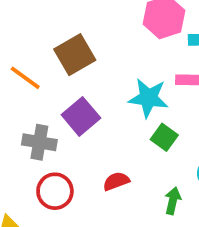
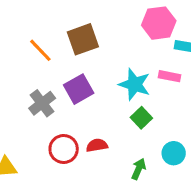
gray cross: (39, 142) -> (42, 103), turned 32
red circle: (55, 191) -> (64, 149), moved

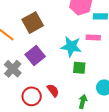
green square: (141, 118) -> (79, 68), turned -32
red semicircle: (97, 145) -> (53, 90), turned 72

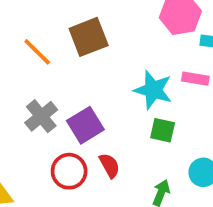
purple square: (35, 56) -> (85, 125), moved

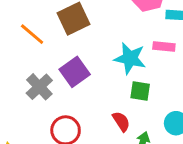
purple square: (85, 125) -> (75, 72), moved
red semicircle: (109, 165) -> (121, 121), moved

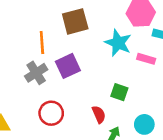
orange line: (32, 34) -> (42, 42), moved, turned 35
cyan star: (130, 58) -> (118, 43), moved

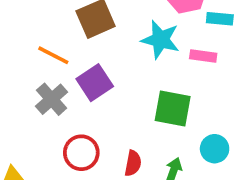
orange line: (42, 42) -> (53, 55), turned -50
green square: (119, 92) -> (173, 109), size x1.5
red semicircle: (99, 114) -> (133, 163), moved, turned 42

